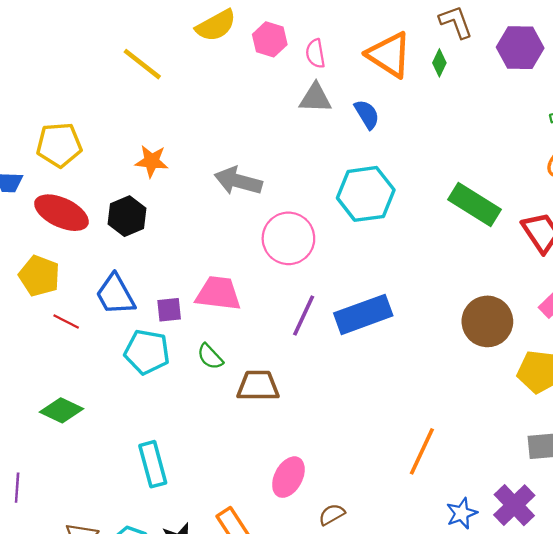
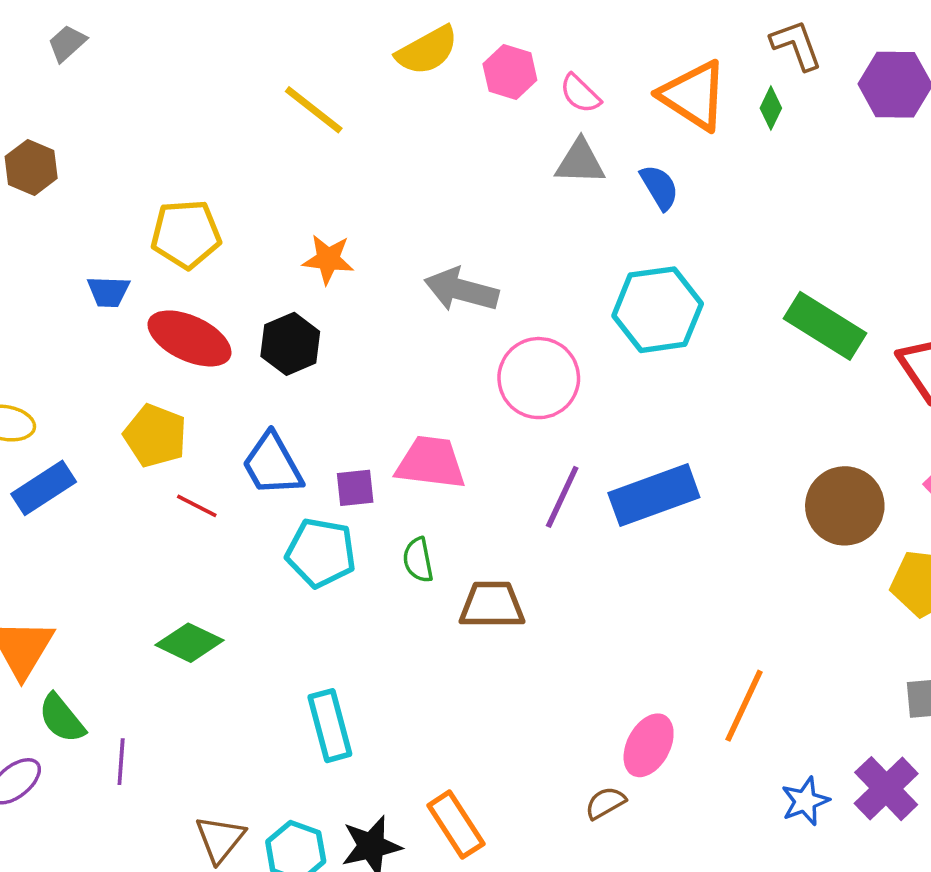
pink semicircle: (315, 54) -> (580, 94), turned -36
green semicircle: (210, 357) -> (418, 560), turned 32
pink ellipse: (288, 477) -> (649, 745), moved

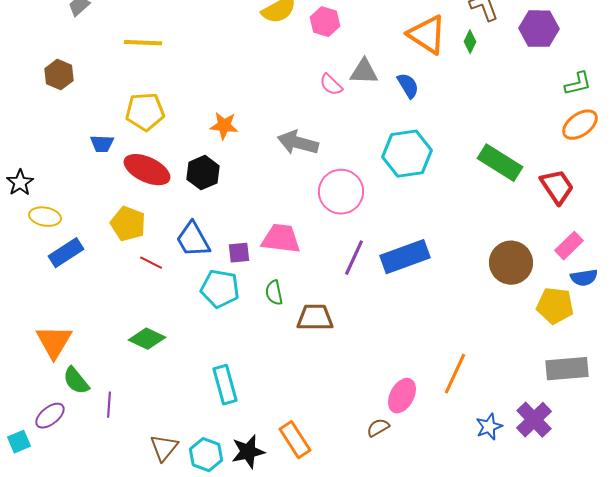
pink semicircle: (580, 94) -> (331, 85), moved
yellow line: (314, 110) -> (143, 43), moved, turned -36

